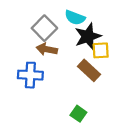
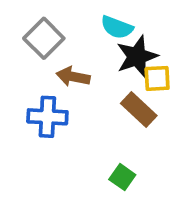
gray square: (44, 28) -> (44, 38), moved

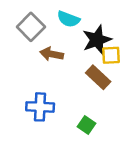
cyan semicircle: (117, 27) -> (68, 19), moved
blue cross: (47, 117) -> (40, 107), moved

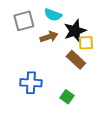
gray square: (31, 27) -> (24, 21), turned 30
brown arrow: (52, 54) -> (49, 37), moved, turned 150

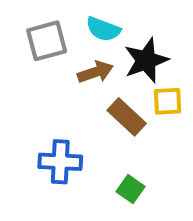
yellow square: (86, 43) -> (168, 101), moved
brown rectangle: (76, 60) -> (127, 117), moved

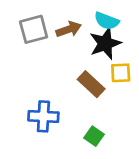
cyan semicircle: (103, 29) -> (107, 21), moved
brown arrow: (95, 72) -> (69, 29), moved

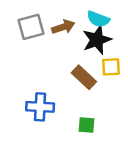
green square: (94, 136) -> (87, 125), turned -30

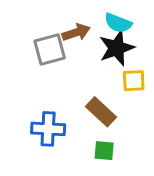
gray square: (31, 27) -> (50, 50), moved
brown rectangle: (84, 77) -> (101, 112), moved

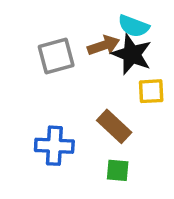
brown arrow: (76, 32) -> (104, 45), moved
black star: (117, 48) -> (132, 54), turned -30

